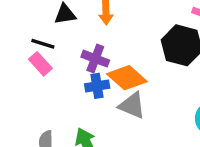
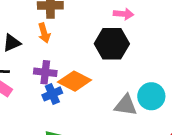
gray triangle: (132, 105) -> (126, 105), moved

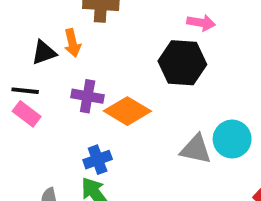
orange arrow: (44, 33) -> (72, 43), moved
blue cross: (52, 94) -> (98, 160), moved

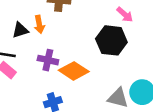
pink arrow: (201, 23) -> (125, 15), turned 30

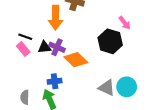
orange arrow: (39, 24) -> (56, 18), size x1.6
black triangle: (20, 30) -> (44, 47), moved

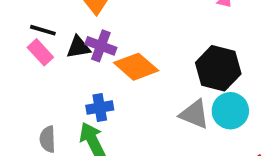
black hexagon: (110, 41) -> (218, 68), moved

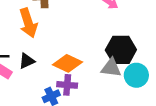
purple cross: (101, 46) -> (67, 85), moved
gray triangle: (194, 114) -> (111, 68), moved

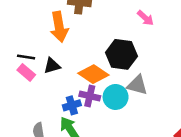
black hexagon: (121, 50) -> (121, 54), moved
cyan circle: (136, 75) -> (116, 97), moved

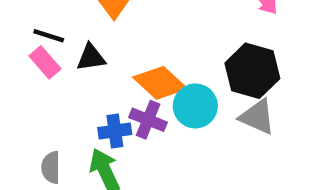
black hexagon: (121, 54) -> (252, 71), moved
gray triangle: (137, 85) -> (257, 117), moved
cyan circle: (116, 97) -> (195, 106), moved

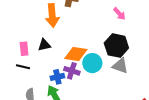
black line: (49, 36) -> (23, 67), moved
pink rectangle: (45, 62) -> (24, 49), turned 40
orange diamond: (160, 83) -> (76, 54), turned -30

